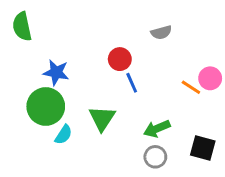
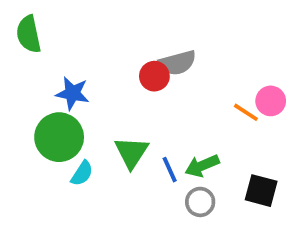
gray semicircle: (161, 32) -> (177, 63), moved, size x1.4
blue line: (132, 83) -> (170, 170), moved

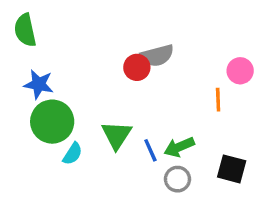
blue star: (72, 93) -> (39, 84), moved
pink circle: (271, 101) -> (240, 71), moved
orange line: (246, 112) -> (218, 100), turned 55

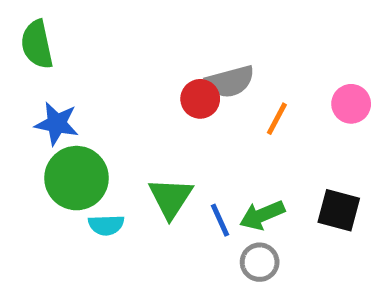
orange line: (218, 100) -> (277, 119), moved, turned 30
cyan semicircle: (73, 154) -> (106, 225), turned 55
black square: (232, 169) -> (339, 210), moved

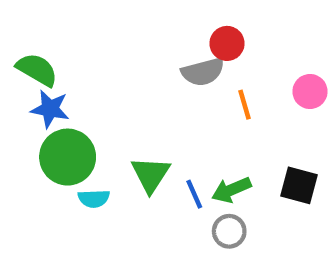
green semicircle: (37, 44) -> (37, 70), moved, turned 132
red circle: (200, 99) -> (227, 43), moved
orange line: (277, 119) -> (244, 105), turned -44

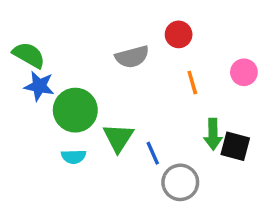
gray semicircle: (203, 72) -> (132, 57), moved
green circle: (68, 157) -> (75, 110), moved
green arrow: (231, 190) -> (213, 134), moved, turned -68
gray circle: (229, 231) -> (180, 182), size x1.4

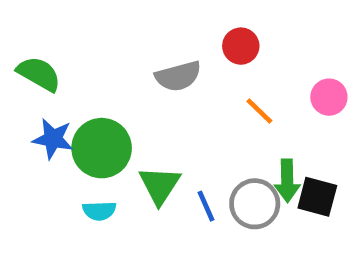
orange line: (192, 83) -> (259, 111), turned -30
blue star: (39, 86) -> (53, 139), moved
gray circle: (180, 182) -> (255, 204), moved

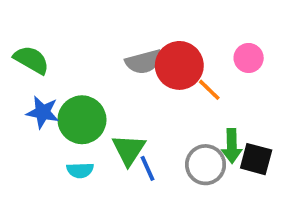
red circle: (241, 46) -> (179, 65), moved, size x1.6
pink circle: (329, 97) -> (249, 58), moved
blue line: (206, 206) -> (147, 168), moved

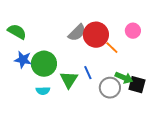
gray semicircle: (144, 62) -> (77, 33), turned -30
green arrow: (232, 146) -> (124, 78), turned -66
blue line: (147, 168) -> (88, 73), moved

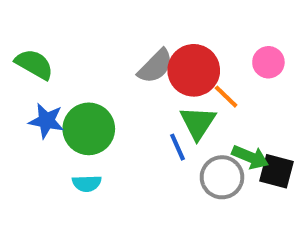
green triangle: (69, 80) -> (198, 123), moved

